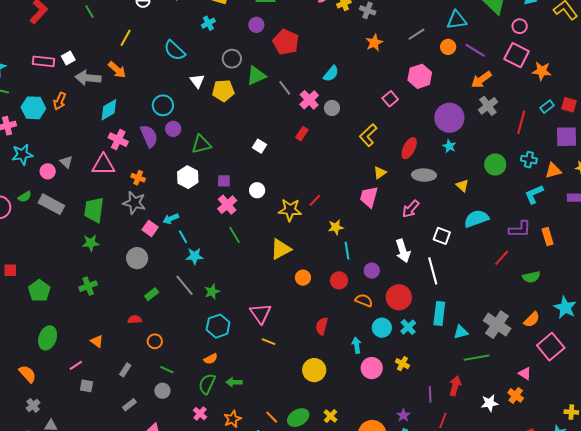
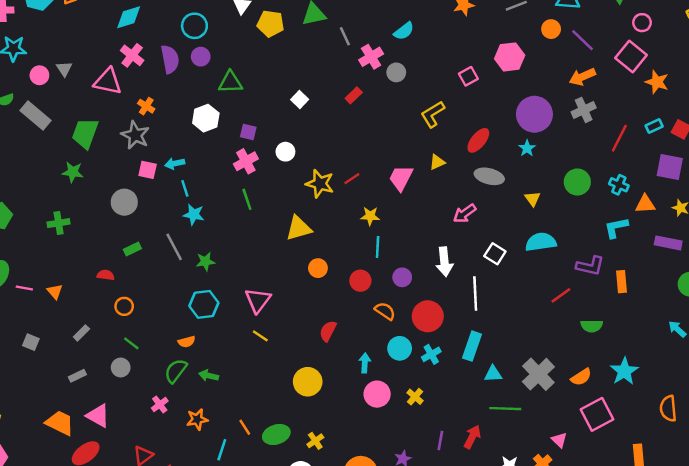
pink trapezoid: (369, 197) -> (401, 178), moved
pink square: (150, 228) -> (148, 170), turned -35
pink line: (76, 365) -> (24, 288), moved, turned 32

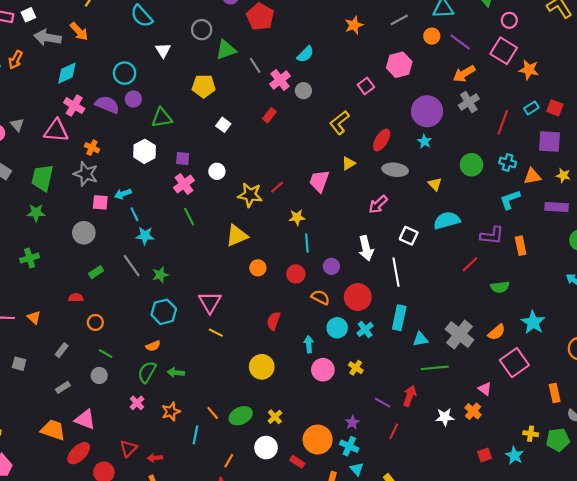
yellow pentagon: (271, 24) -> (204, 86), moved
purple semicircle: (170, 59) -> (107, 105), turned -50
purple line: (440, 441) -> (382, 403), turned -63

